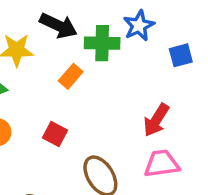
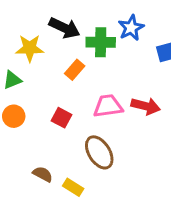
red arrow: (156, 120) -> (146, 106), turned -108
pink trapezoid: (162, 164) -> (108, 106), moved

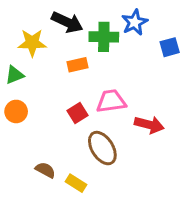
orange rectangle: (75, 70) -> (78, 65), turned 36
red arrow: (146, 106) -> (149, 125), moved
red square: (62, 118) -> (78, 113), moved, turned 30

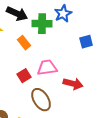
blue square: (170, 47) -> (86, 42), moved
orange rectangle: (78, 65) -> (24, 43), turned 64

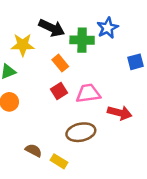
red square: (24, 76) -> (59, 91), moved
brown ellipse: (41, 100) -> (81, 132), turned -70

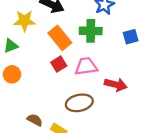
green cross: (82, 40) -> (91, 31), moved
orange rectangle: (60, 63) -> (60, 38), size x1.5

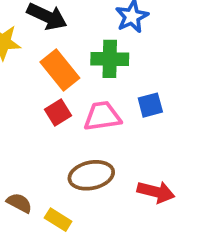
blue square: (131, 37) -> (150, 105), moved
red arrow: (116, 85) -> (156, 192), moved

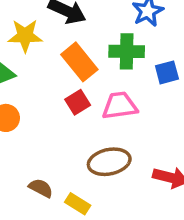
blue square: (150, 105) -> (167, 72), moved

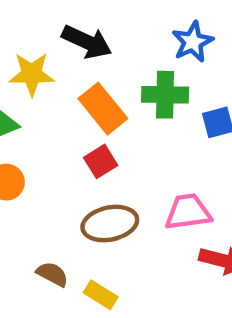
pink trapezoid: (120, 106) -> (188, 212), moved
brown ellipse: (109, 162) -> (110, 224), moved

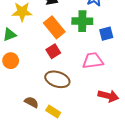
pink trapezoid: (188, 212) -> (93, 61), moved
brown ellipse: (110, 224) -> (57, 79), turned 30

